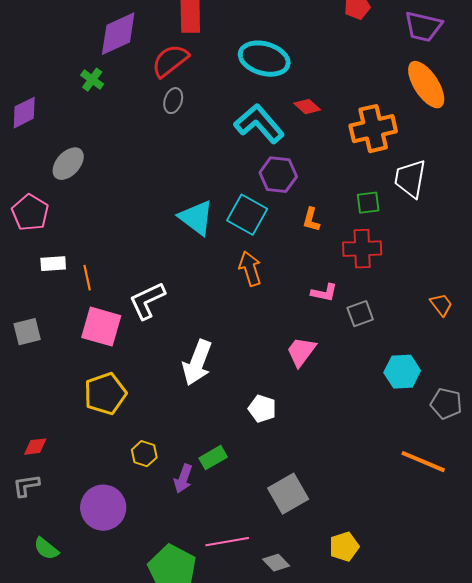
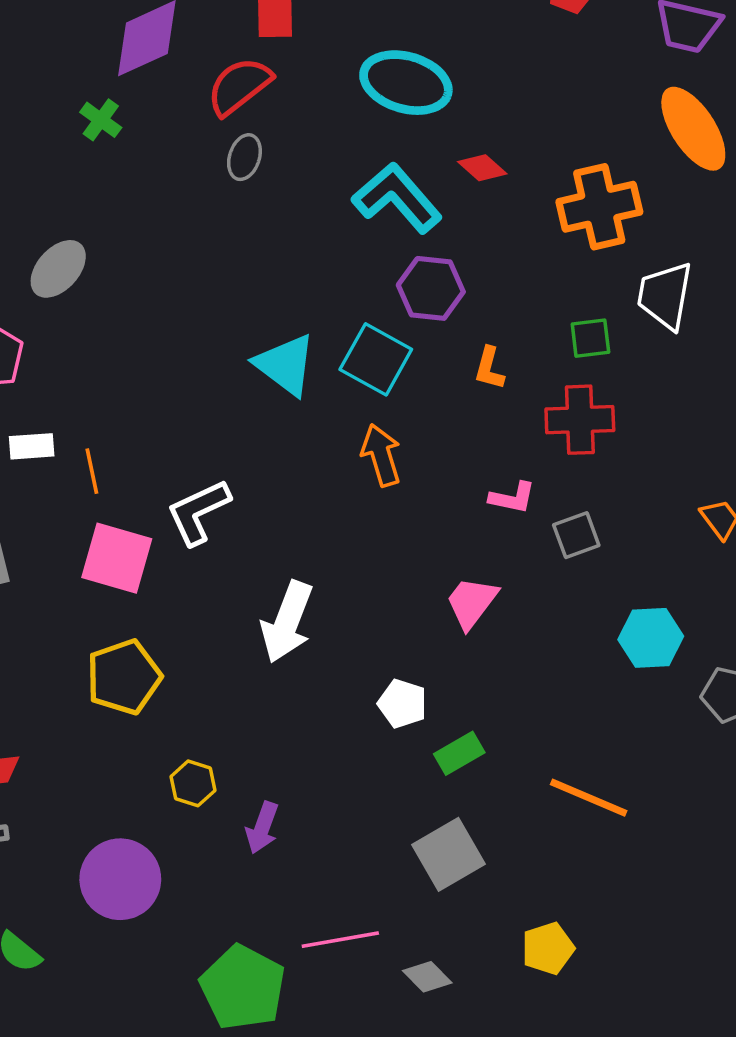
green rectangle: (213, 458) -> (459, 753), moved
orange line: (423, 462) -> (589, 798), moved

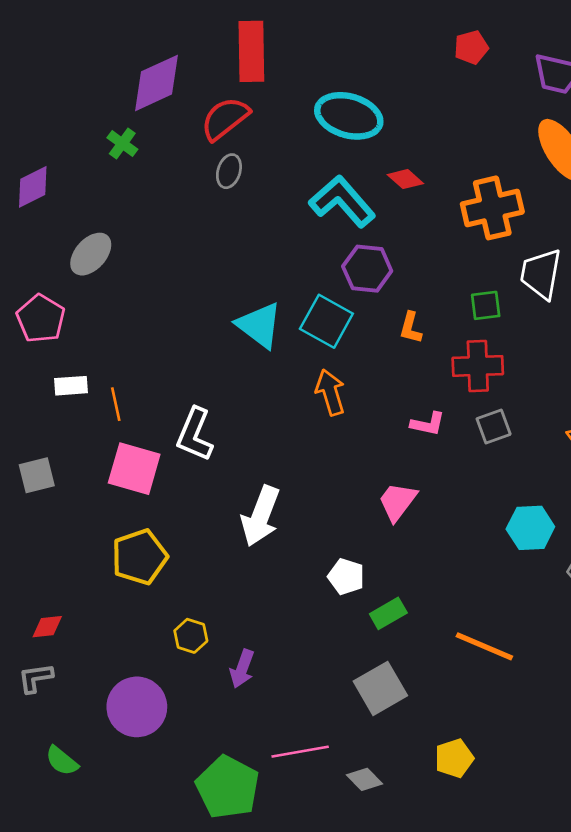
white L-shape: (198, 512) -> (195, 434), turned -42
gray square: (576, 535) -> (494, 427), moved

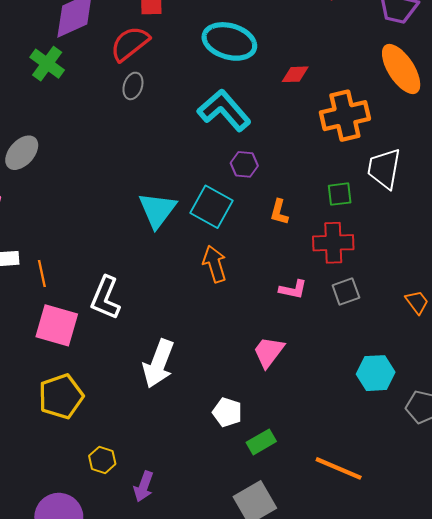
green cross: (122, 143) -> (47, 64), size x1.4
red diamond: (405, 179) -> (295, 74), moved, turned -44
purple hexagon: (367, 269) -> (244, 164), size x0.7
cyan triangle: (259, 325) -> (157, 210), turned 30

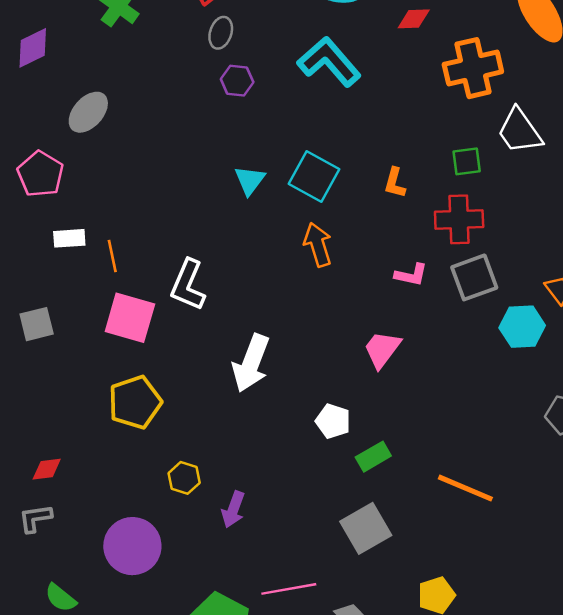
purple hexagon: (244, 164) -> (237, 81), moved
white trapezoid: (384, 169) -> (520, 131), turned -45
cyan triangle: (157, 210) -> (250, 180), size x0.7
gray square: (346, 292) -> (474, 277), size x1.4
cyan hexagon: (376, 373) -> (522, 327), moved

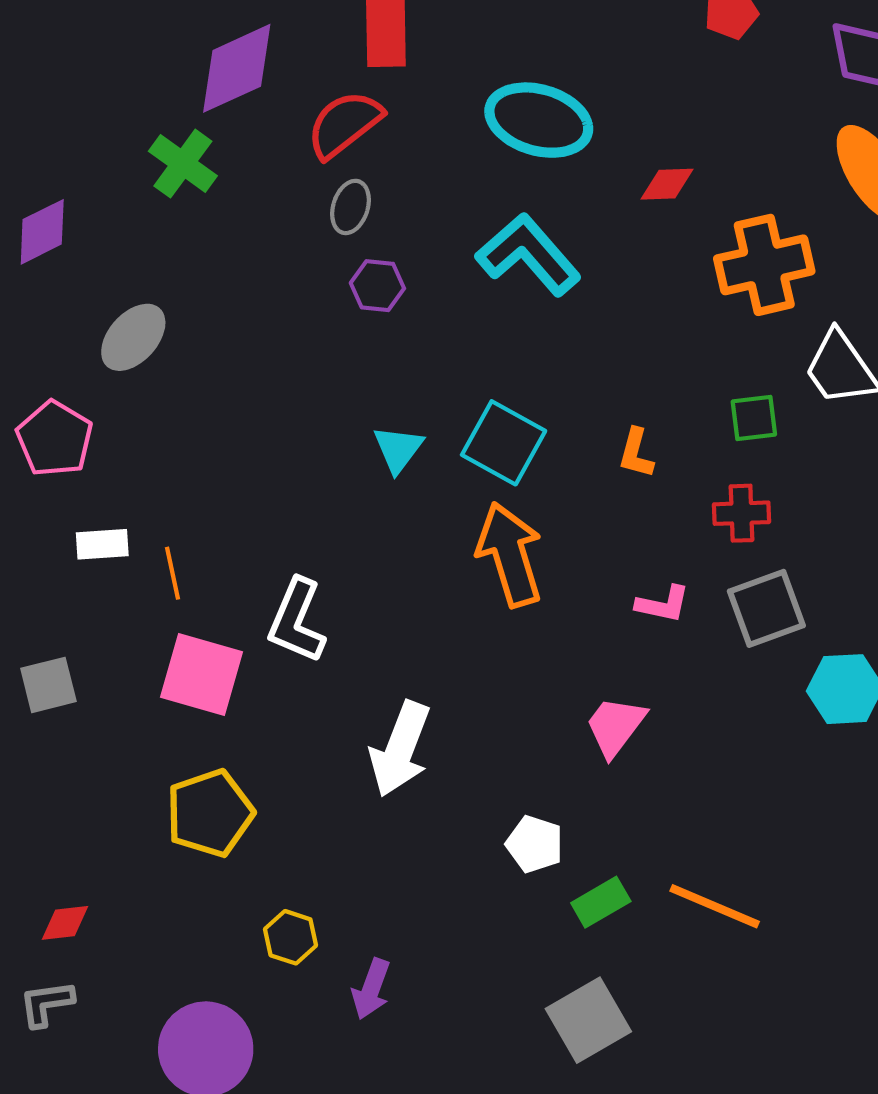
red cross: (459, 219) -> (742, 513), size x0.7
orange arrow: (318, 245) -> (510, 555), size x1.4
orange line: (465, 488) -> (715, 906), moved

